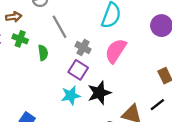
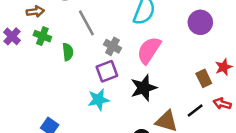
purple square: (78, 70) -> (107, 71), turned 36
black star: (99, 93) -> (144, 88), moved

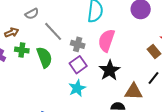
green semicircle: (68, 52) -> (44, 57), size x1.5

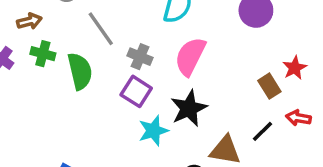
purple square: (78, 65) -> (136, 91), turned -30
cyan star: (77, 88) -> (153, 131), moved

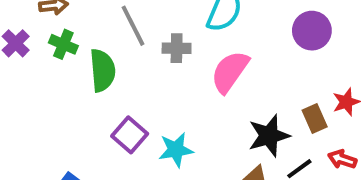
gray cross: (140, 57) -> (177, 48), moved, turned -30
purple square: (136, 91) -> (130, 135), moved
black star: (189, 108) -> (269, 136), moved

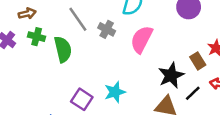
gray cross: (177, 48) -> (107, 29), turned 35
purple square: (130, 135) -> (82, 99), moved

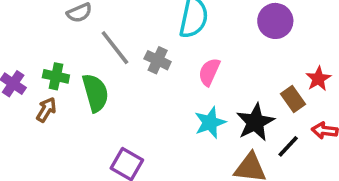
brown arrow: (27, 14) -> (46, 110), moved, turned -42
pink semicircle: (142, 39) -> (209, 72), size x0.7
cyan star: (115, 92) -> (210, 123), moved

